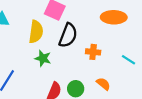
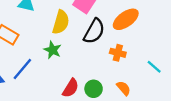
orange ellipse: (114, 17) -> (126, 19), moved, turned -45
green star: (43, 58) -> (53, 50), moved

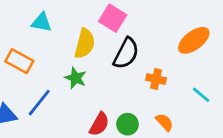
orange ellipse: (126, 19) -> (194, 40), moved

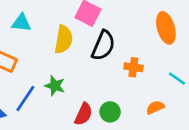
orange ellipse: (194, 40) -> (166, 28), turned -64
green star: (76, 78) -> (55, 86), moved
orange semicircle: (164, 122) -> (155, 107), moved, turned -66

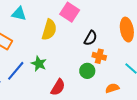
black semicircle: (103, 45) -> (90, 38), moved, size x0.7
green circle: (110, 112) -> (87, 71), moved

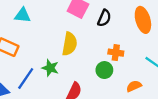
yellow semicircle: (49, 30) -> (69, 44), moved
black semicircle: (90, 38) -> (104, 18), moved

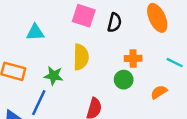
cyan triangle: (22, 15) -> (35, 32), moved
green star: (50, 68) -> (54, 76), moved

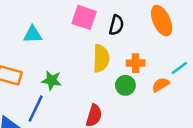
yellow semicircle: (81, 57) -> (101, 58), moved
cyan line: (175, 63) -> (179, 68), turned -63
orange semicircle: (159, 92) -> (161, 85), moved

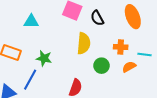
black semicircle: (116, 25) -> (97, 18), turned 133
orange cross: (136, 63) -> (121, 47), moved
cyan line: (179, 68) -> (145, 55), turned 40

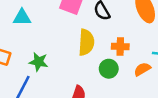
orange cross: (121, 47) -> (120, 46), moved

